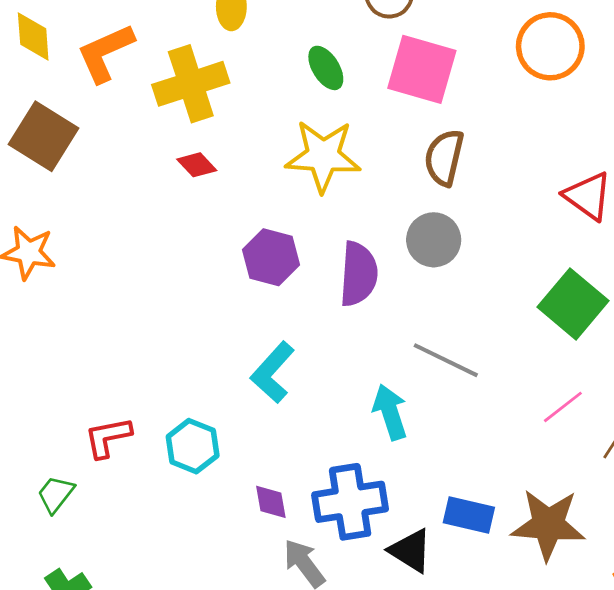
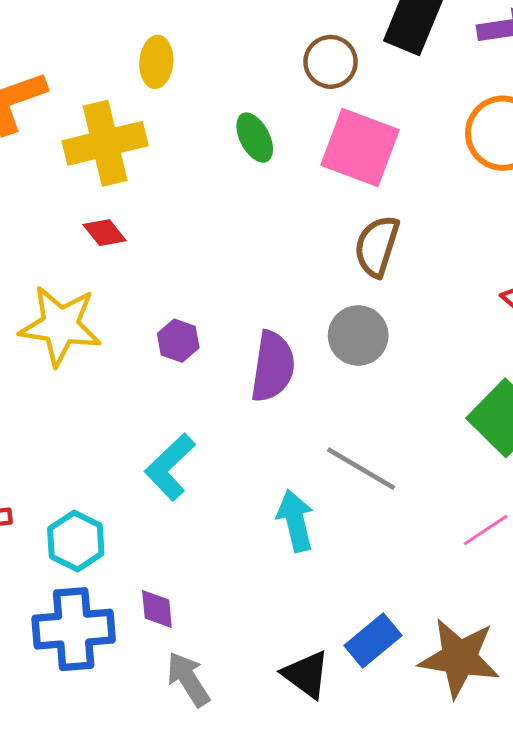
yellow star: (323, 156) -> (60, 326), moved
purple hexagon: (271, 257) -> (178, 341), size x0.7
blue cross: (350, 502) -> (74, 629), moved
blue rectangle: (469, 515) -> (373, 640), turned -57

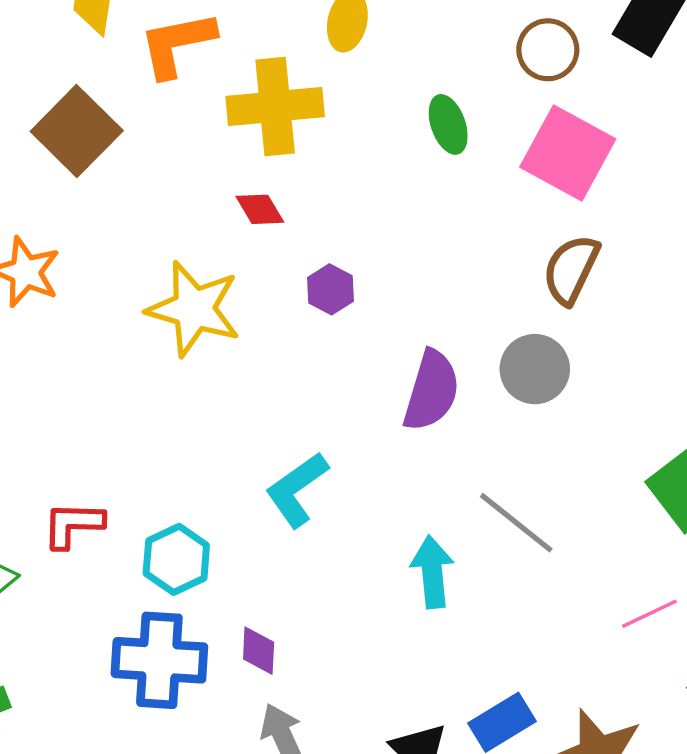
purple hexagon: (178, 341) -> (330, 289), moved

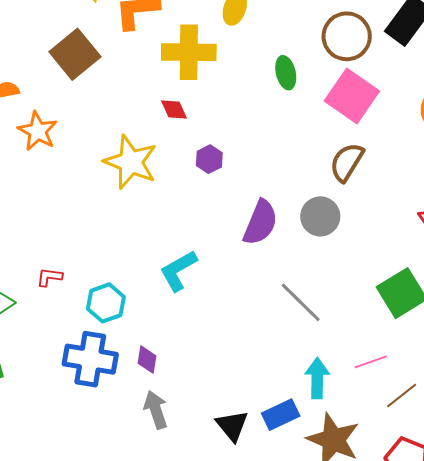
brown circle: (548, 50) -> (347, 36), size x1.4
red L-shape: (73, 525) -> (49, 277), size x0.7
cyan arrow: (432, 572) -> (317, 378), moved

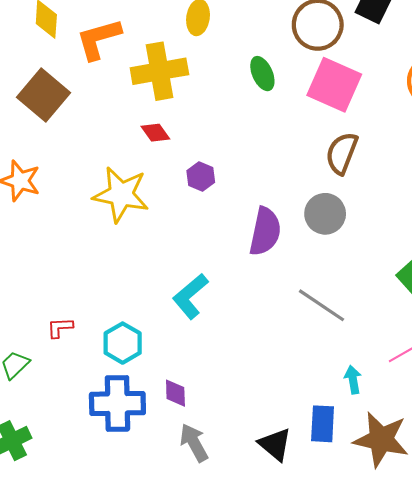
cyan arrow: (317, 378) -> (353, 380), size x0.7
blue rectangle: (281, 415) -> (323, 424), turned -51

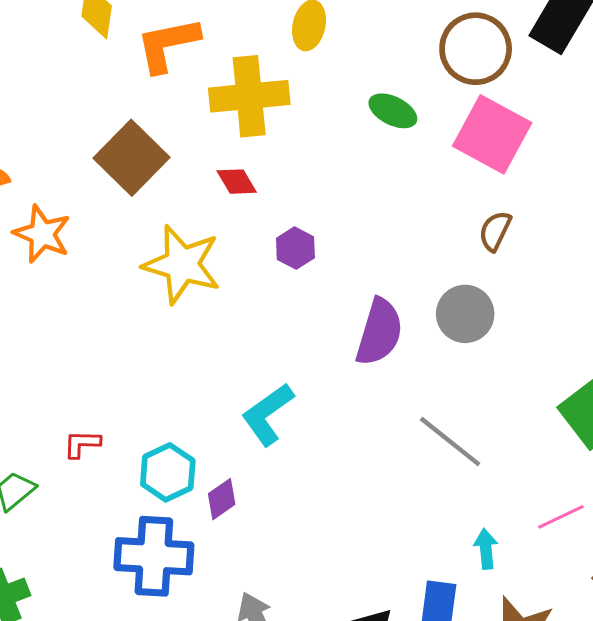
green ellipse: (262, 74) -> (393, 111), turned -44
brown square: (43, 95) -> (132, 158), moved
brown semicircle: (342, 153) -> (495, 231), size x0.7
purple diamond: (175, 393) -> (222, 499), moved, turned 52

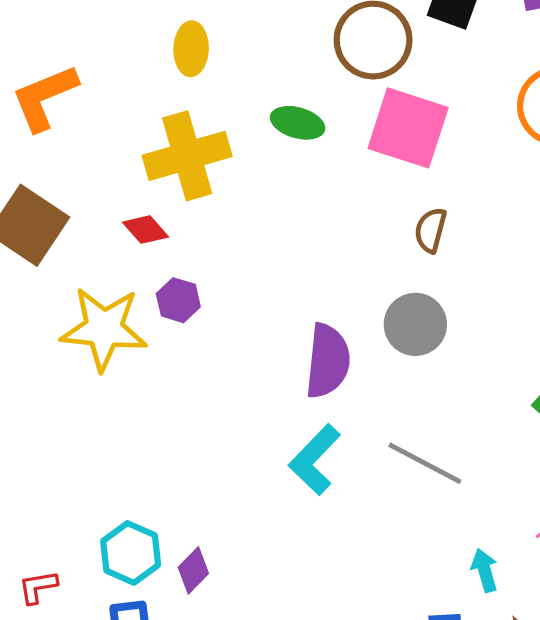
yellow cross: (249, 96) -> (187, 156), moved
purple hexagon: (295, 248) -> (178, 300), moved
cyan L-shape: (268, 414) -> (315, 460), moved
red L-shape: (82, 444) -> (38, 587), moved

